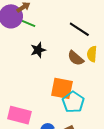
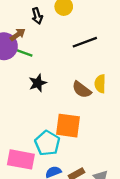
black line: (79, 29) -> (85, 42), moved, turned -50
cyan pentagon: (73, 102) -> (47, 143), moved

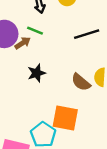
brown arrow: (18, 35) -> (23, 43), moved
green line: (25, 53) -> (35, 31), moved

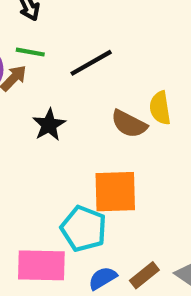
black line: (87, 34) -> (91, 63), moved

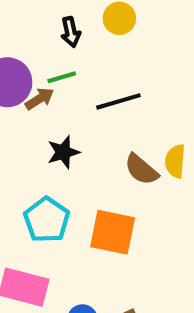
green line: (30, 52) -> (62, 77), turned -40
cyan pentagon: (84, 229) -> (47, 220), moved

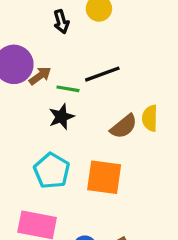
green line: (62, 77) -> (68, 89), moved, turned 30
brown semicircle: (141, 169) -> (124, 126), turned -76

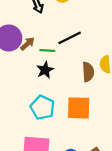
brown semicircle: (124, 126) -> (88, 72), turned -48

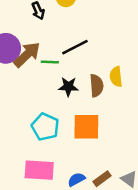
brown arrow: (27, 44) -> (27, 55), size x1.6
black star: (45, 70) -> (68, 87), moved, turned 30

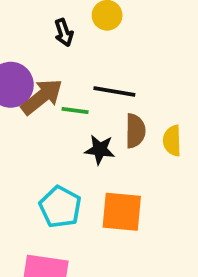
black line: (75, 47) -> (114, 92), turned 32
brown semicircle: (97, 86) -> (135, 131), moved

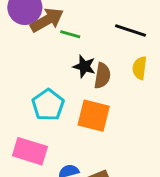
black line: (114, 92) -> (130, 30), moved
brown semicircle: (135, 131) -> (102, 76), moved

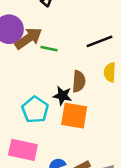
black line: (130, 30) -> (100, 41), turned -35
black star: (84, 66) -> (62, 96), moved

